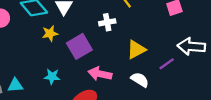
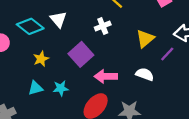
yellow star: (50, 33) -> (41, 59), moved
yellow triangle: (136, 50) -> (145, 39), moved
cyan triangle: (15, 85) -> (35, 88), moved

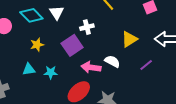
white cross: (103, 26) -> (87, 27), moved
purple line: (167, 54) -> (146, 65), moved
white semicircle: (145, 74) -> (112, 61), moved

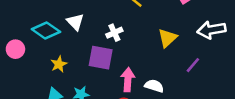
purple square: (72, 45) -> (101, 58), turned -35
white semicircle: (112, 61) -> (154, 86), moved
pink arrow: (91, 67) -> (128, 80), turned 96

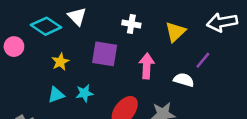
white cross: (114, 33) -> (131, 24), moved, turned 35
pink arrow: (128, 80) -> (147, 66), moved
white semicircle: (154, 86) -> (184, 80), moved

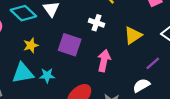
white semicircle: (184, 80) -> (141, 85), moved, turned -56
cyan triangle: (56, 95) -> (23, 73), size x1.5

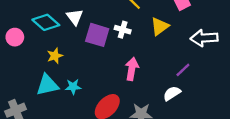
yellow triangle: (133, 35) -> (160, 26), moved
purple square: (70, 45) -> (97, 35), moved

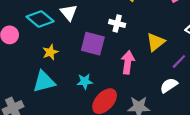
yellow triangle: (160, 26) -> (156, 42), moved
purple square: (97, 35) -> (93, 44), moved
cyan star: (73, 87) -> (85, 81), moved

